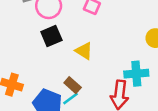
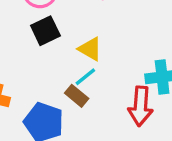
cyan line: (71, 98) -> (85, 77), moved

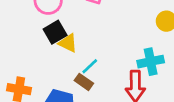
yellow triangle: (90, 49) -> (68, 43), moved

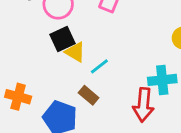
cyan line: (90, 66) -> (99, 66), moved

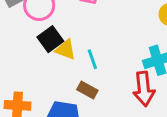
cyan line: (99, 66) -> (92, 59), turned -60

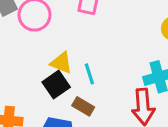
black square: (50, 39) -> (56, 85), moved

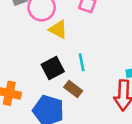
yellow triangle: (61, 63) -> (58, 29), moved

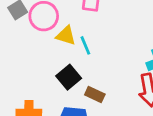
cyan line: (82, 62) -> (85, 45), moved

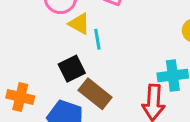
brown rectangle: (95, 94) -> (95, 94), size x1.5

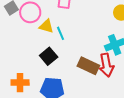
brown rectangle: (95, 94) -> (88, 66), moved

